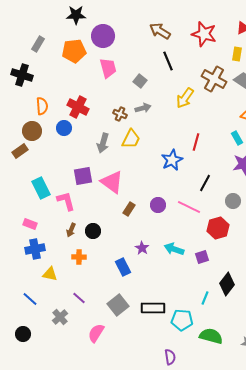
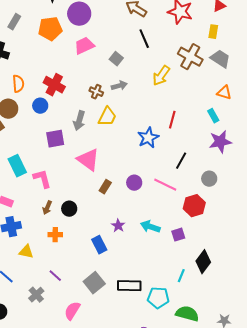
pink trapezoid: (108, 68) -> (84, 46), turned -100
purple square: (83, 176) -> (55, 139), moved

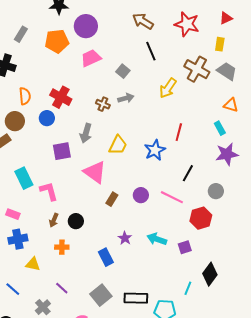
yellow trapezoid: (107, 117) -> (118, 145), moved

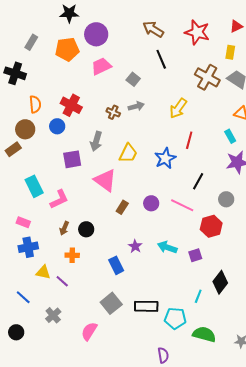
yellow arrow: (168, 88) -> (178, 108), moved
pink L-shape: (49, 191) -> (59, 199), turned 80
purple line: (62, 288) -> (62, 281), moved

